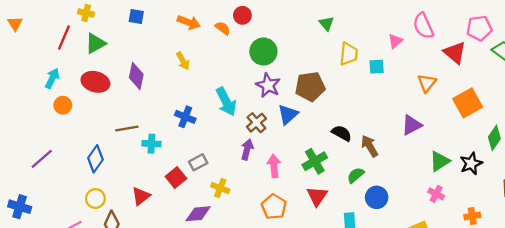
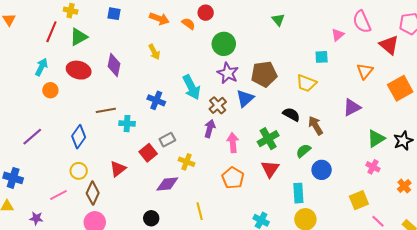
yellow trapezoid: (349, 54) -> (306, 83), moved, turned 105
orange cross: (472, 216) -> (404, 186), turned -32

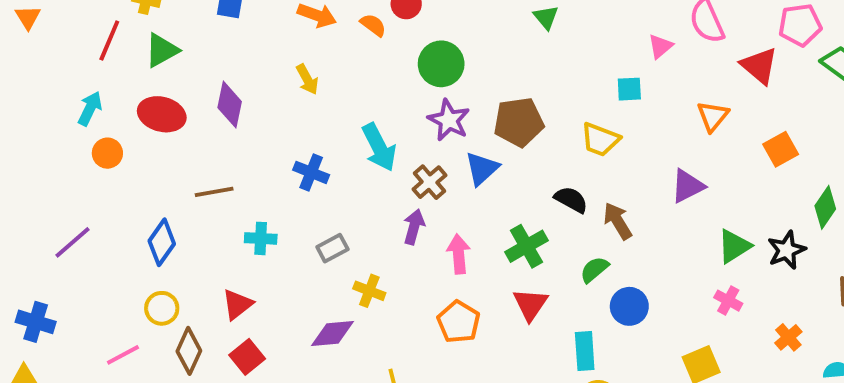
orange square: (400, 88) -> (781, 149), size x0.7
cyan cross: (127, 124) -> (261, 238), moved
red square: (148, 153) -> (247, 357), moved

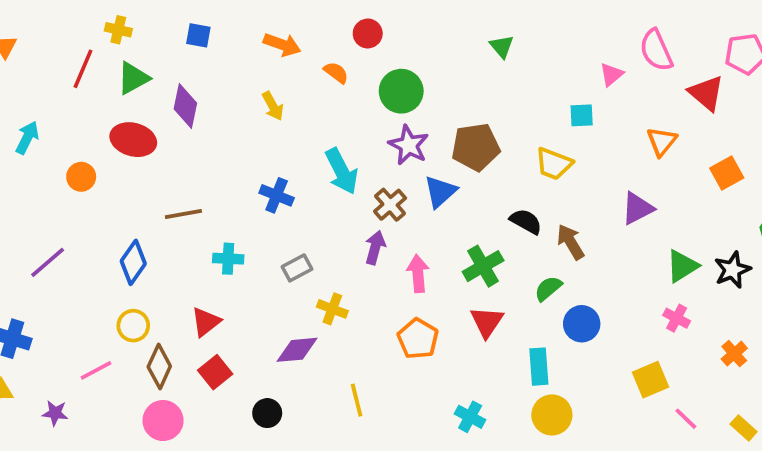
orange semicircle: (373, 25) -> (336, 73), moved
purple diamond: (230, 105) -> (185, 106), moved
cyan arrow: (90, 108) -> (27, 138), moved

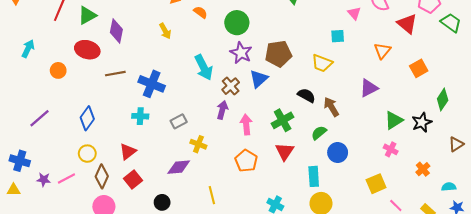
pink triangle: (611, 74) -> (354, 13), turned -32
blue cross: (277, 195) -> (152, 84), moved, size x1.4
brown line: (183, 214) -> (115, 74), moved
purple star: (55, 413) -> (44, 180), moved

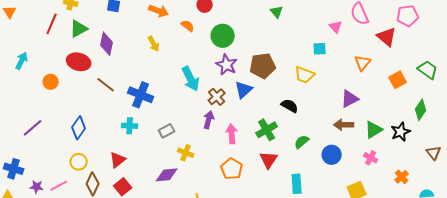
green trapezoid: (451, 23) -> (428, 70), moved
brown line: (115, 74) -> (106, 85), turned 48
brown arrow: (331, 107) -> (344, 125), moved, turned -60
brown triangle: (456, 144) -> (434, 153), turned -35
blue circle: (338, 153) -> (332, 155), moved

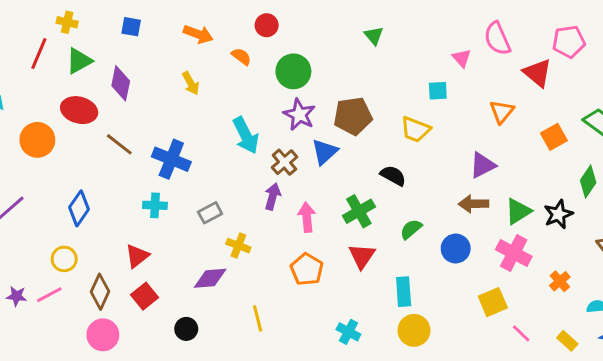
orange circle: (51, 82) -> (37, 140), size x1.5
pink cross: (371, 158) -> (514, 253), size x1.6
yellow circle: (79, 162) -> (64, 259), moved

